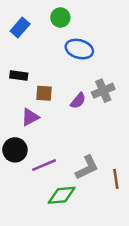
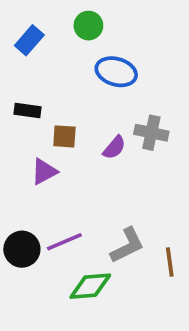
gray cross: (103, 91) -> (151, 133), turned 35
black circle: (15, 150) -> (22, 249), moved

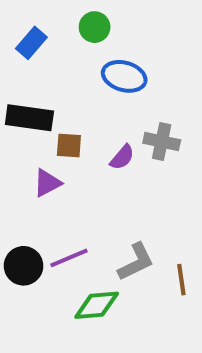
black rectangle: (27, 111) -> (29, 118), size x1.6

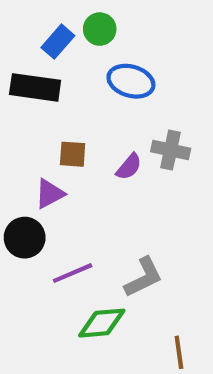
blue rectangle: (31, 43) -> (58, 42), moved
black rectangle: (29, 118) -> (35, 87), moved
black circle: (24, 266) -> (25, 238), moved
brown line: (181, 280) -> (179, 352), moved

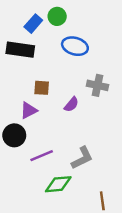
purple semicircle: (129, 167) -> (71, 104), moved

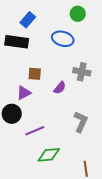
green circle: (57, 16) -> (78, 14), moved
gray L-shape: (82, 158) -> (81, 122), moved, turned -40

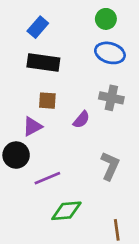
blue ellipse: (63, 39) -> (110, 53), moved
black rectangle: (17, 42) -> (43, 62), moved

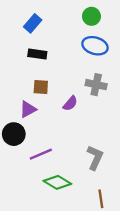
black rectangle: (43, 62) -> (37, 54), size x0.7
gray L-shape: (110, 166) -> (95, 158), moved
green diamond: (66, 211) -> (57, 182), turned 36

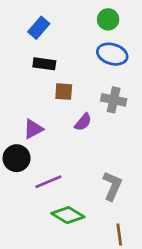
brown square: (41, 87) -> (64, 92), moved

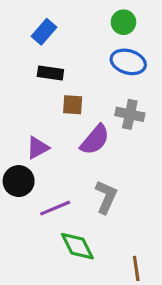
purple semicircle: (83, 122) -> (95, 140), size x1.5
gray L-shape: (112, 186) -> (106, 197), moved
green diamond: (68, 215) -> (77, 246), turned 32

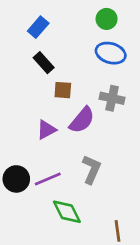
black rectangle: (50, 73) -> (44, 63), turned 40
purple triangle: (38, 148) -> (46, 130), moved
black circle: (19, 181) -> (16, 179), moved

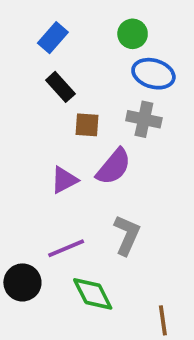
green circle: (107, 19) -> (133, 34), moved
gray cross: (112, 98) -> (144, 119), moved
black circle: (16, 179) -> (22, 282), moved

